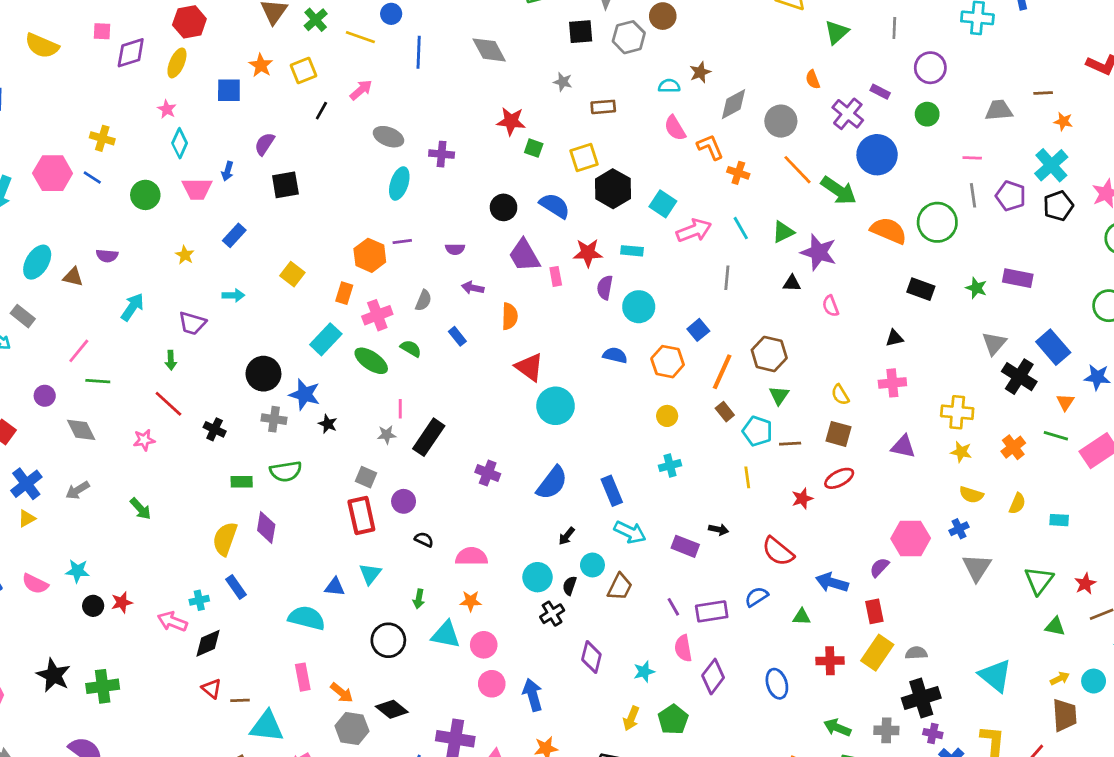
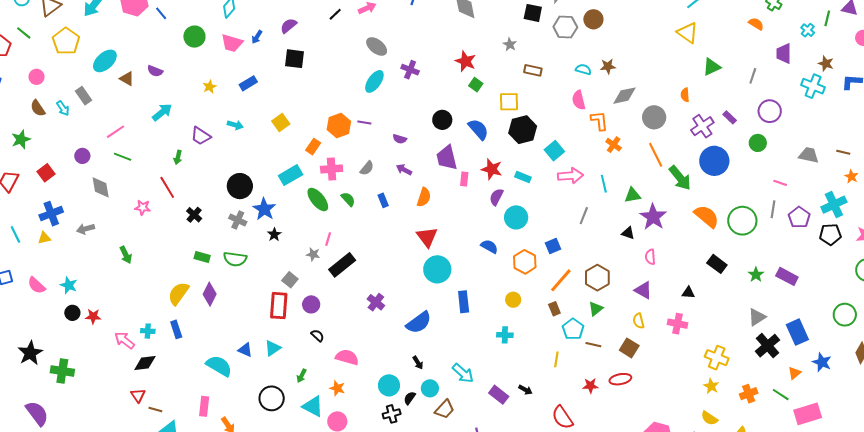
purple triangle: (903, 447) -> (643, 290), moved
blue rectangle: (612, 491) -> (464, 302), moved
black arrow: (567, 536) -> (418, 363), turned -88

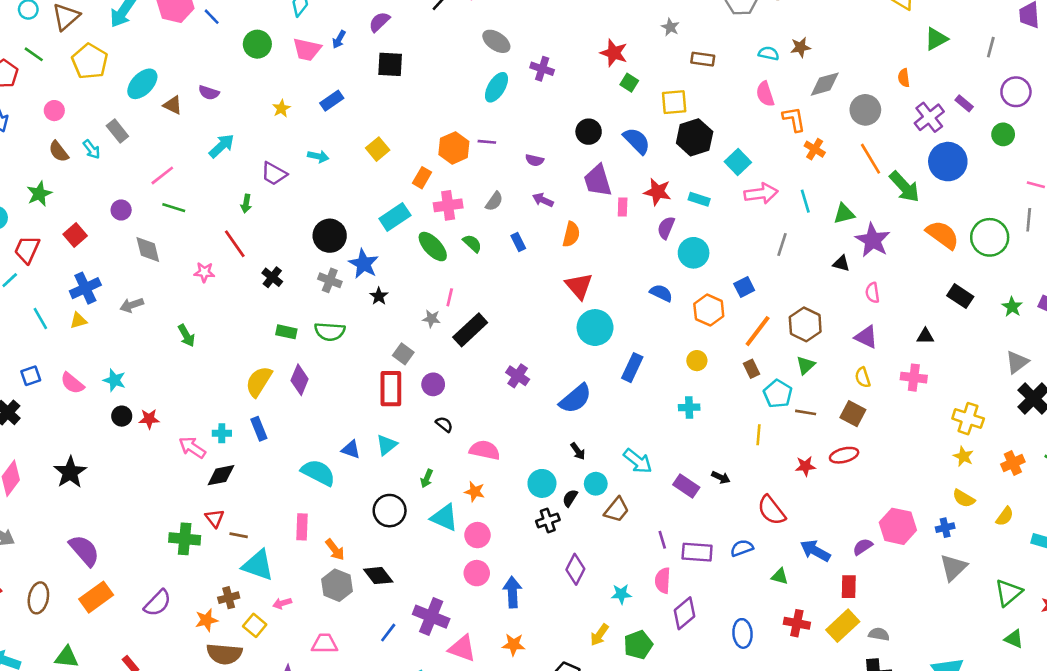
blue rectangle: (464, 302) -> (632, 368), turned 35
green cross: (62, 371) -> (185, 539), moved

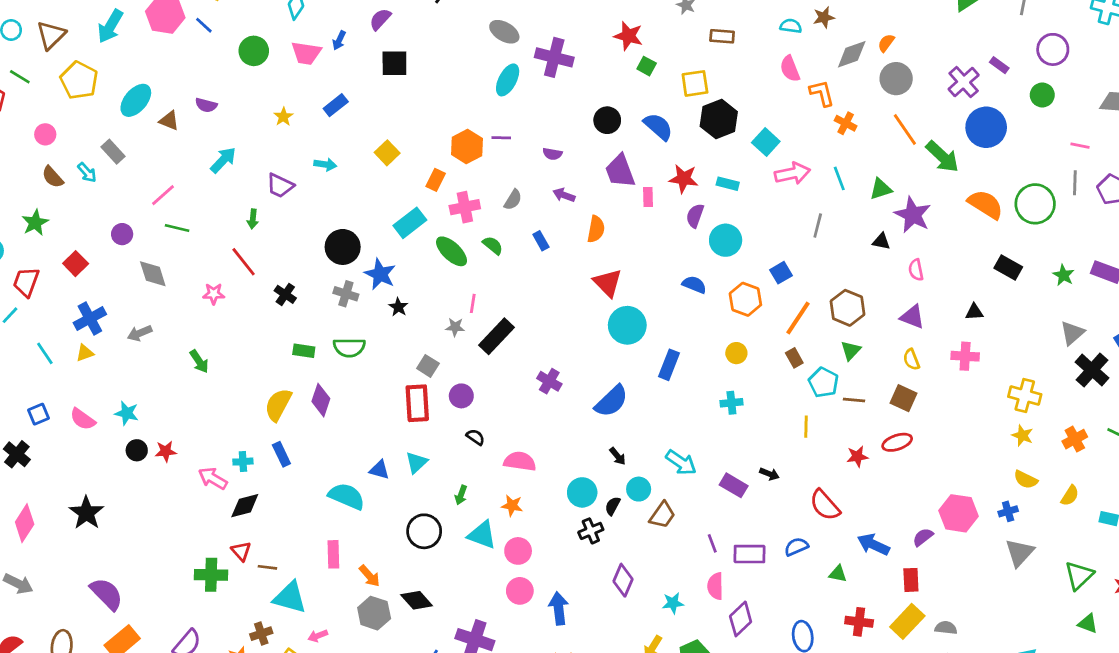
purple cross: (542, 69) -> (554, 57), size x1.5
orange semicircle: (904, 78) -> (886, 43), moved, turned 48

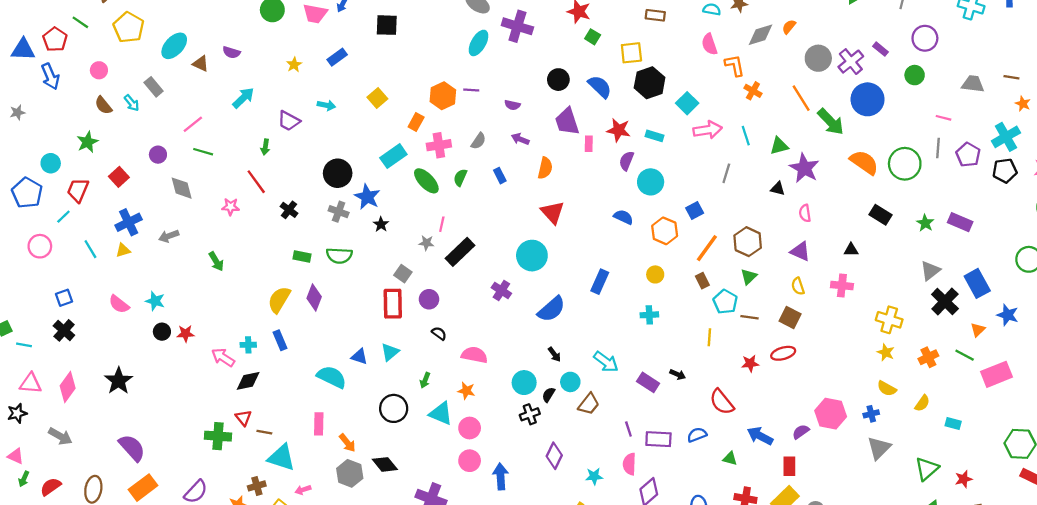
gray circle: (896, 79) -> (818, 58), moved
green semicircle: (493, 245) -> (460, 178), turned -108
cyan circle: (627, 325) -> (532, 256), moved
blue square: (39, 414) -> (64, 298), moved

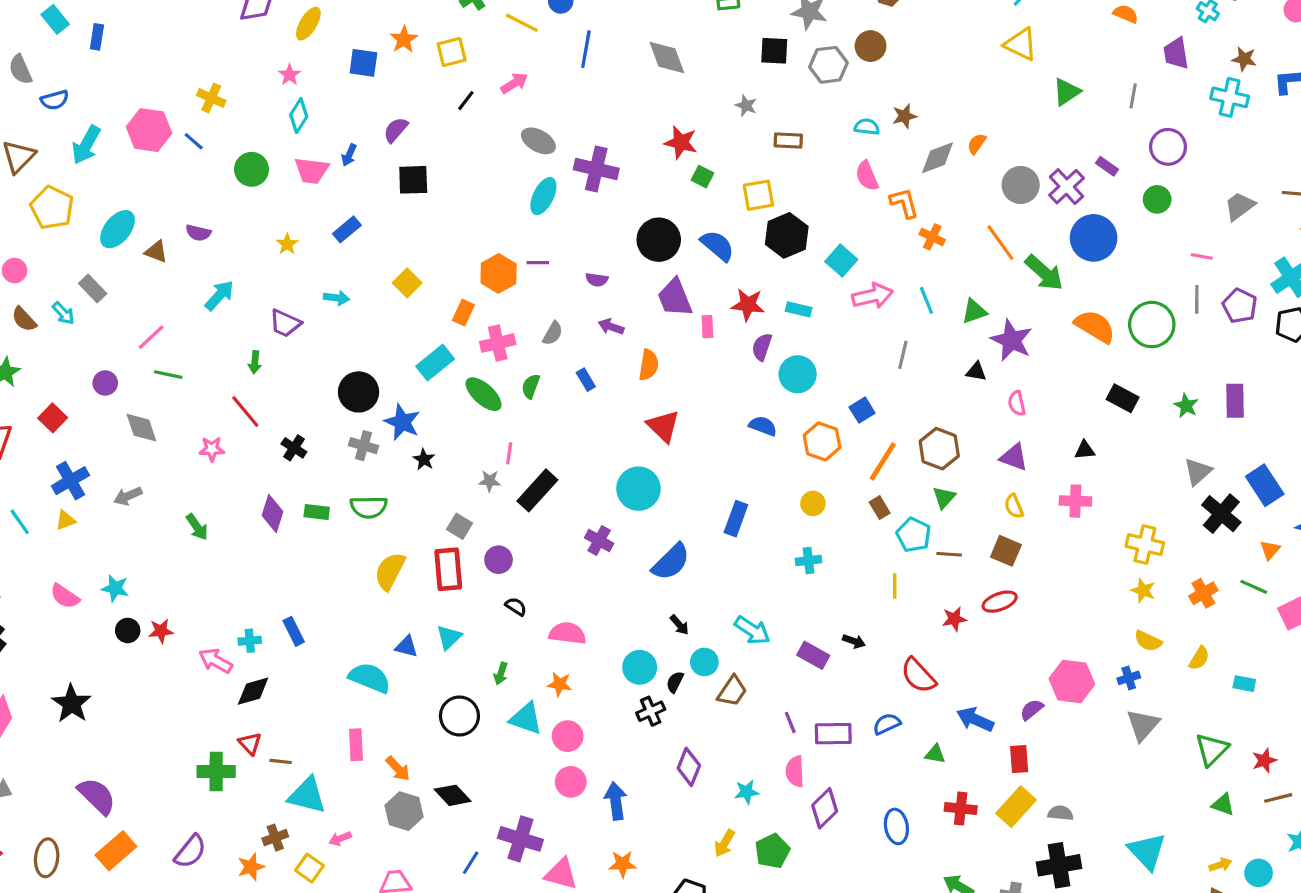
black circle: (558, 80) -> (659, 240), size x1.4
gray trapezoid: (973, 84) -> (1240, 206), turned -40
purple rectangle: (960, 222) -> (1235, 401), turned 70
purple diamond: (314, 297) -> (272, 513), moved
yellow semicircle: (279, 300) -> (390, 571), moved

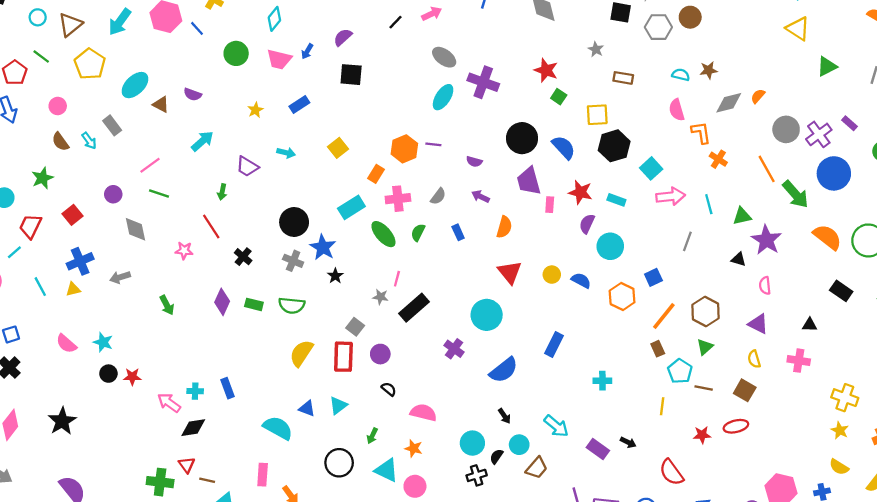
yellow circle: (813, 503) -> (552, 275), moved

